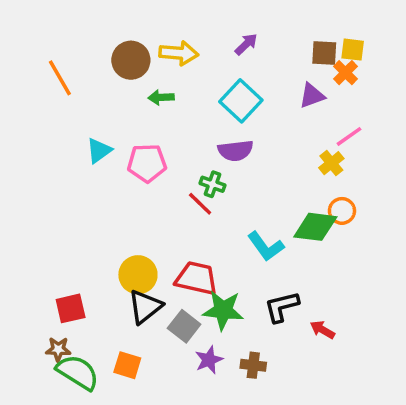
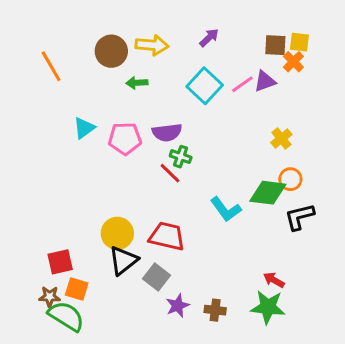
pink line: (349, 136) -> (242, 84), moved
purple semicircle: (236, 151) -> (167, 132), moved
black L-shape: (282, 307) -> (299, 217), moved
green star: (223, 310) -> (268, 307), moved
orange square: (127, 365) -> (77, 289), moved

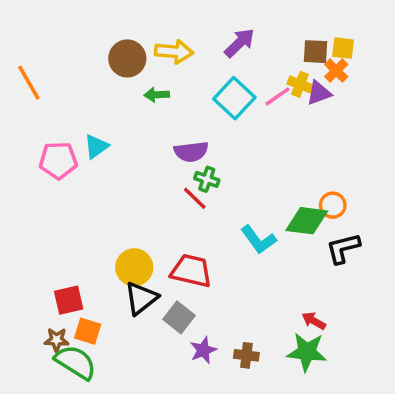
purple arrow: (209, 38) -> (240, 43), size x1.4
orange line: (51, 66) -> (29, 83), moved
purple triangle: (265, 81) -> (319, 93), moved
pink pentagon: (125, 138) -> (58, 160), moved
yellow cross: (281, 138) -> (300, 84), moved, turned -30

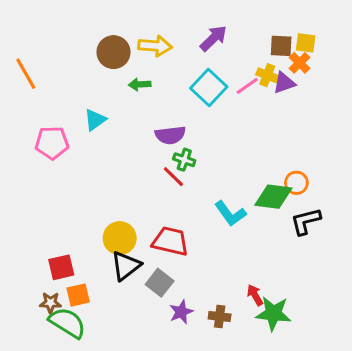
cyan triangle: (96, 146) -> (95, 120), moved
red arrow: (314, 321) -> (255, 295), moved, turned 30
orange square: (88, 331) -> (78, 295), turned -30

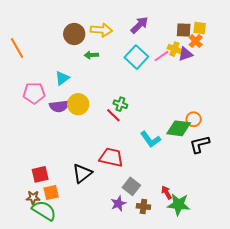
purple semicircle: (170, 135) -> (59, 106), moved
yellow circle: (120, 238) -> (78, 104), moved
gray square: (160, 283) -> (131, 186), moved

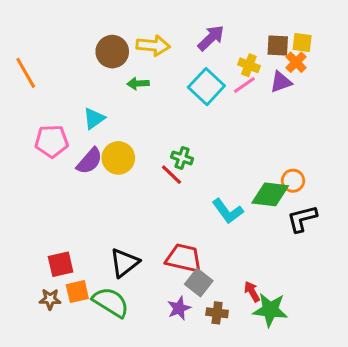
yellow cross: (175, 49) -> (249, 65), moved
purple semicircle: (59, 106) -> (89, 161), turned -42
red trapezoid: (111, 157) -> (184, 258), moved
green semicircle: (44, 211) -> (111, 302), moved

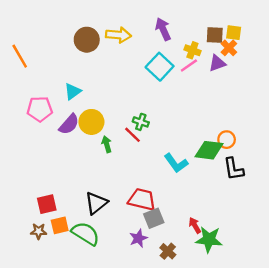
purple arrow: (211, 38) -> (163, 29), turned -70
green arrow: (138, 84) -> (107, 144), moved, turned 77
black L-shape: (302, 219) -> (234, 169), turned -85
gray square: (199, 282) -> (154, 218), turned 30
brown cross: (217, 313) -> (168, 251), moved, turned 35

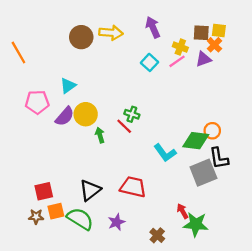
cyan square: (160, 67) -> (149, 62), size x0.7
gray square: (154, 218) -> (203, 173), moved, size x1.4
purple star: (138, 238) -> (116, 222), moved

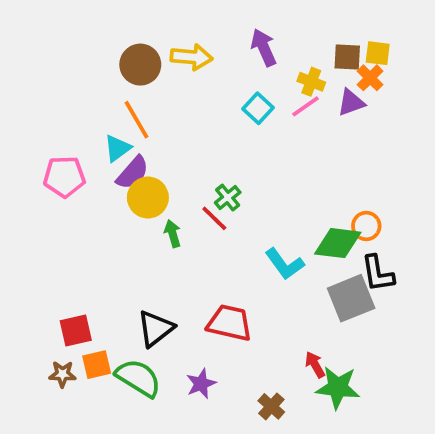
orange line: (18, 53) -> (136, 120), moved
green cross: (132, 114) -> (228, 198), turned 32
purple semicircle: (65, 116) -> (133, 173), moved

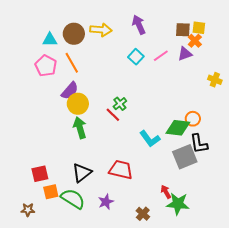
yellow cross: (311, 82) -> (215, 80), moved
cyan triangle: (117, 148) -> (50, 40), moved, turned 35
pink pentagon: (64, 177) -> (46, 66), moved, turned 30
green arrow: (173, 234) -> (80, 128), moved, size x1.5
brown star: (62, 374) -> (28, 210), moved

